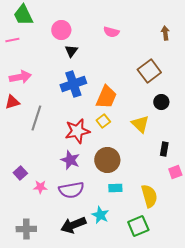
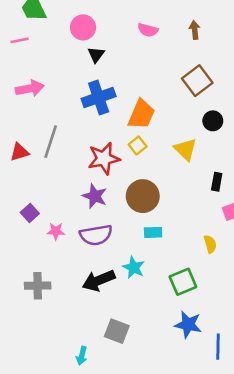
brown arrow: (165, 33) -> (195, 30), moved
red triangle: (12, 102) -> (19, 152), moved
yellow semicircle: (149, 196) -> (210, 244), moved, size x0.6

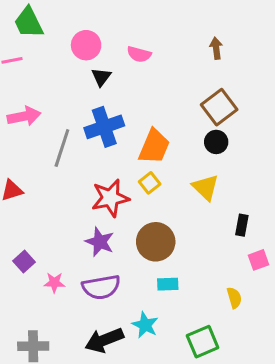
pink semicircle: (148, 30) -> (139, 54), moved
black circle: (213, 121) -> (216, 142), moved
gray line: (51, 142) -> (62, 148), moved

